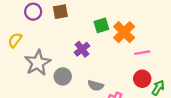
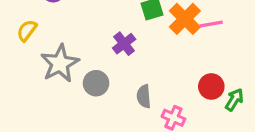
pink line: (142, 53) -> (211, 24), moved
gray semicircle: (96, 86) -> (144, 96), turned 70

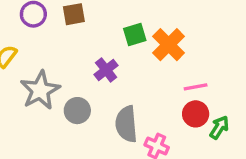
pink line: (211, 24) -> (196, 87), moved
gray semicircle: (144, 96) -> (126, 124), size x1.5

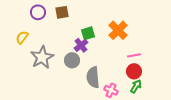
green square: (135, 34) -> (88, 33), moved
gray circle: (77, 111) -> (72, 60), moved
green arrow: (219, 127) -> (136, 86), moved

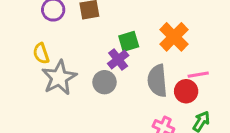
yellow semicircle: (22, 37) -> (41, 53), moved, turned -56
red circle: (134, 71) -> (186, 91), moved
gray semicircle: (93, 77) -> (157, 81), moved

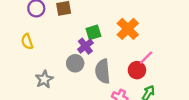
pink line: (198, 75) -> (146, 58), turned -35
gray star: (59, 78) -> (44, 79), moved, size x0.7
gray semicircle: (157, 81) -> (103, 71), moved

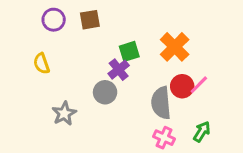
red circle: (137, 70) -> (182, 86), moved
gray semicircle: (103, 71) -> (161, 103), moved

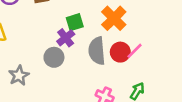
gray semicircle: (161, 103) -> (97, 51), moved

